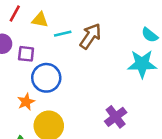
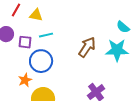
cyan line: (63, 34) -> (46, 35), moved
brown arrow: (90, 36) -> (87, 47), moved

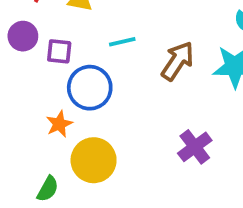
cyan line: (46, 35) -> (122, 42), moved

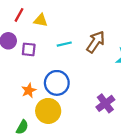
brown arrow: (178, 61) -> (96, 42), moved
blue circle: (90, 88) -> (57, 83), moved

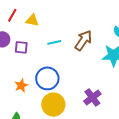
yellow circle: (48, 111) -> (53, 105), moved

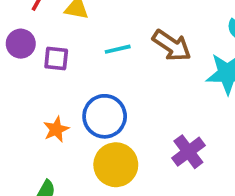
brown arrow: (83, 40) -> (172, 45), turned 90

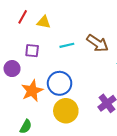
purple circle: (21, 44) -> (12, 69), moved
orange star: (56, 129) -> (32, 91), size x1.5

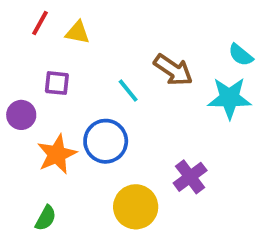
cyan line: (67, 45) -> (128, 91), moved, turned 64
yellow circle: (66, 111) -> (136, 207), moved

